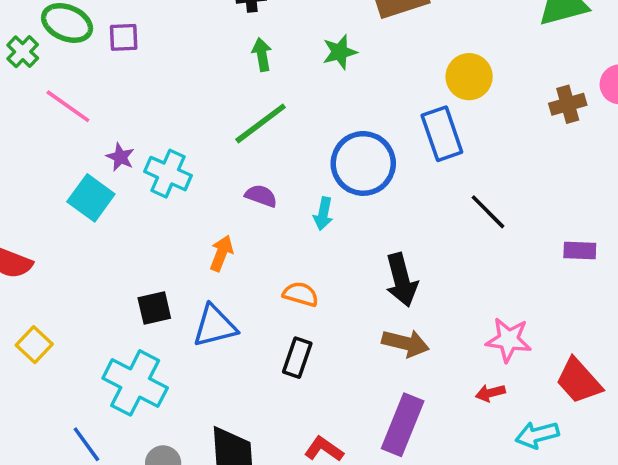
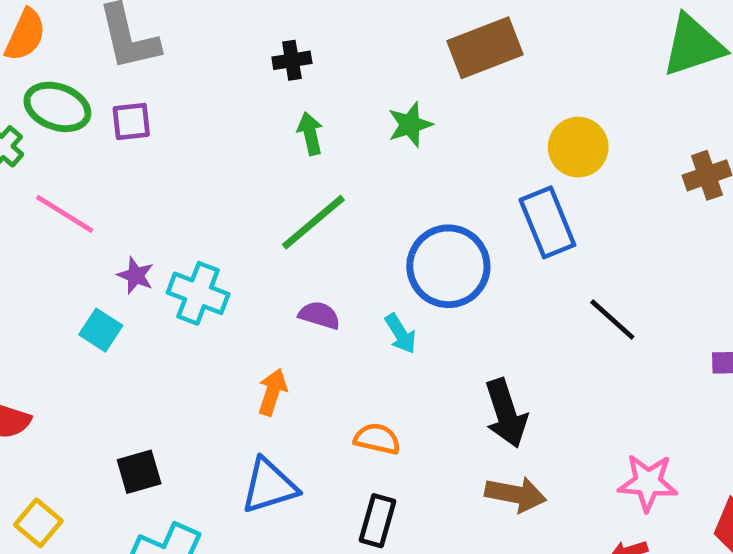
cyan square: (91, 198) -> (101, 330), size x0.7
cyan arrow: (323, 214) -> (401, 334), turned -40
black square: (154, 308) -> (139, 472), moved

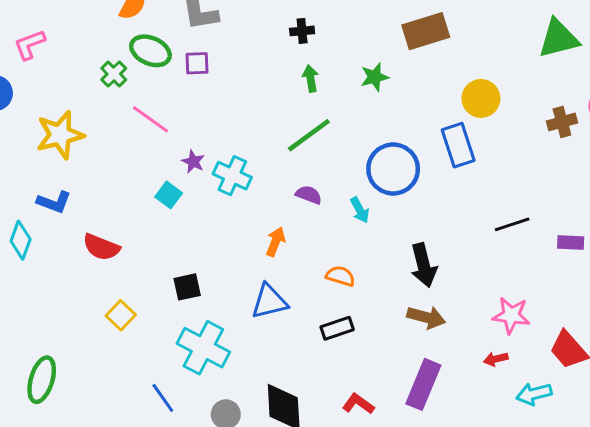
black line: (612, 320) -> (512, 224), moved, turned -64
black rectangle: (377, 521) -> (337, 328), turned 52

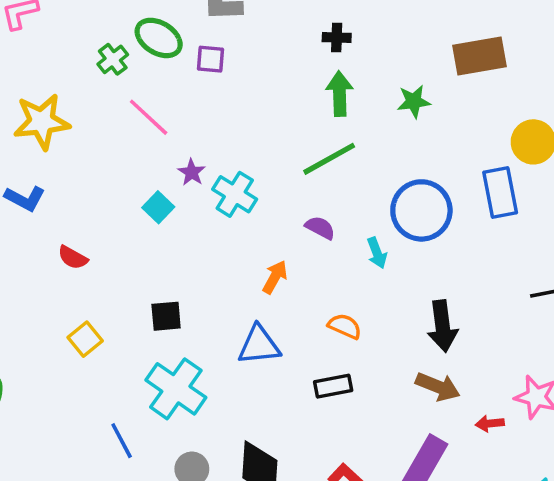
green arrow: (311, 78) -> (339, 94), size x1.4
red semicircle: (101, 247) -> (73, 258), size x0.7
red arrow: (496, 359) -> (490, 424), moved

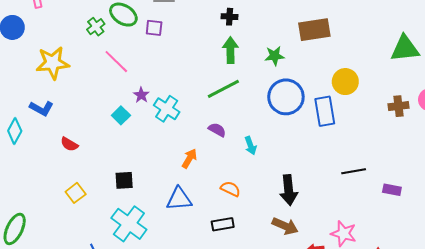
blue circle: (421, 210) -> (286, 97), moved

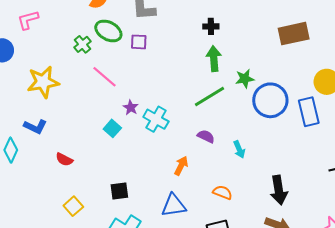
green star: (275, 56) -> (245, 79), moved

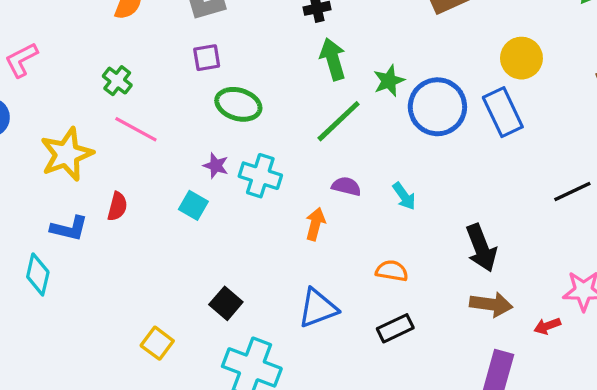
green ellipse: (108, 31) -> (238, 104), moved
pink line: (105, 77) -> (136, 129), moved
red semicircle: (64, 159) -> (117, 206), moved, turned -90
orange arrow: (181, 166) -> (315, 224), moved
black square: (119, 191) -> (226, 303), turned -30

